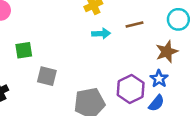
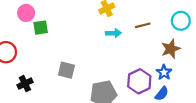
green square: (24, 50) -> (41, 28), moved

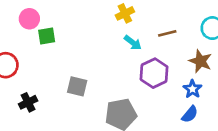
cyan arrow: (114, 33) -> (133, 43), turned 40
brown star: (171, 49) -> (200, 61), turned -30
purple hexagon: (139, 81) -> (154, 73), moved

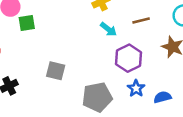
blue star: (192, 89) -> (136, 88), moved
blue semicircle: (190, 114) -> (162, 97), turned -144

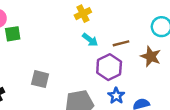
brown line: (141, 21) -> (121, 43), moved

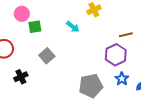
cyan arrow: (90, 40) -> (73, 27), moved
gray square: (40, 79) -> (47, 56), moved, turned 35

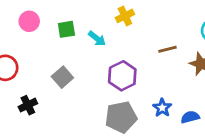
green square: (35, 27) -> (66, 29), moved
purple hexagon: (116, 55) -> (122, 76), moved

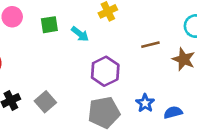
gray square: (62, 77) -> (45, 102), moved

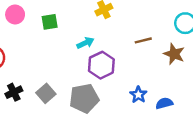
cyan arrow: (80, 34) -> (85, 43), moved, turned -63
gray pentagon: (104, 112) -> (84, 98), moved

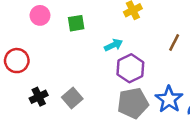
brown line: (143, 40) -> (174, 43), turned -49
blue star: (138, 95) -> (169, 99), size x1.5
gray pentagon: (84, 98) -> (133, 103), moved

